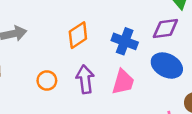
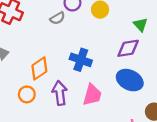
orange diamond: (78, 35) -> (39, 68), moved
blue cross: (125, 41) -> (81, 60), moved

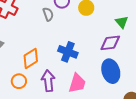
gray semicircle: (57, 18) -> (48, 14), turned -80
blue ellipse: (130, 80) -> (111, 71), turned 45

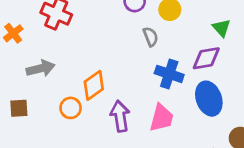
gray semicircle: (48, 14) -> (151, 37), moved
blue cross: (68, 52) -> (169, 74), moved
orange circle: (19, 81) -> (71, 108), moved

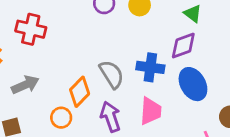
gray semicircle: (151, 37) -> (112, 74), moved, size x1.5

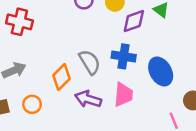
purple diamond: (183, 46) -> (134, 21), moved
purple arrow: (110, 117) -> (88, 99), turned -55
orange circle: (61, 118) -> (32, 104), moved

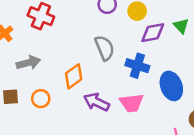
gray semicircle: (90, 62) -> (105, 48), moved
pink trapezoid: (123, 95) -> (131, 103), turned 70

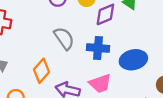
blue ellipse: (171, 86) -> (133, 60), turned -70

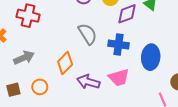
blue ellipse: (133, 60) -> (151, 57), turned -75

